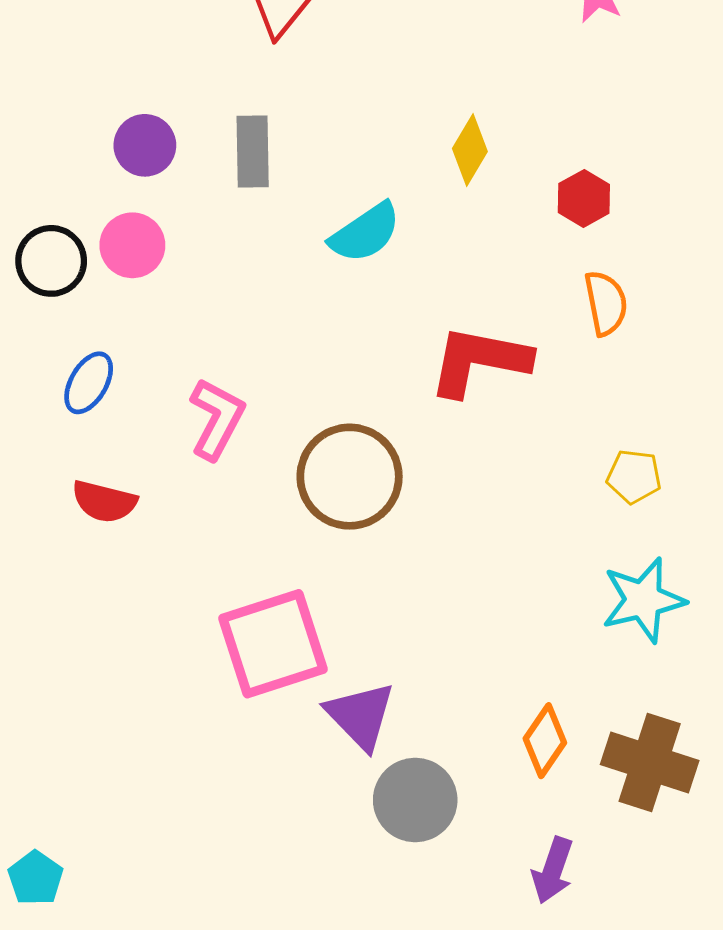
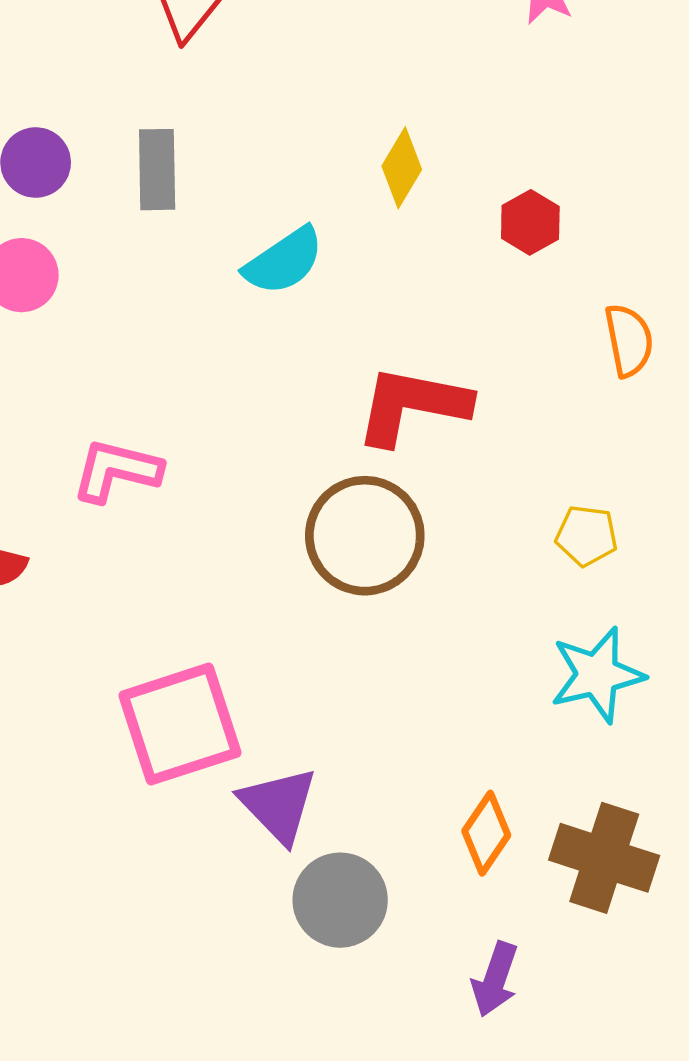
orange semicircle: (606, 303) -> (629, 340), moved
pink L-shape: (217, 419) -> (117, 471), turned -104
brown circle: (350, 477) -> (365, 536), moved

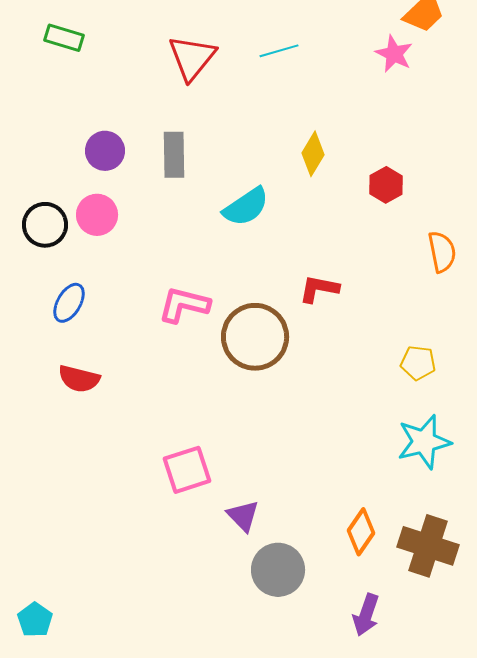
red L-shape: (412, 405) -> (319, 289), size x0.6
pink L-shape: (117, 471) -> (184, 305), moved
brown circle: (365, 536) -> (255, 337), moved
pink square: (180, 724) -> (187, 470), size x0.7
purple triangle: (279, 805) -> (243, 516), size x0.7

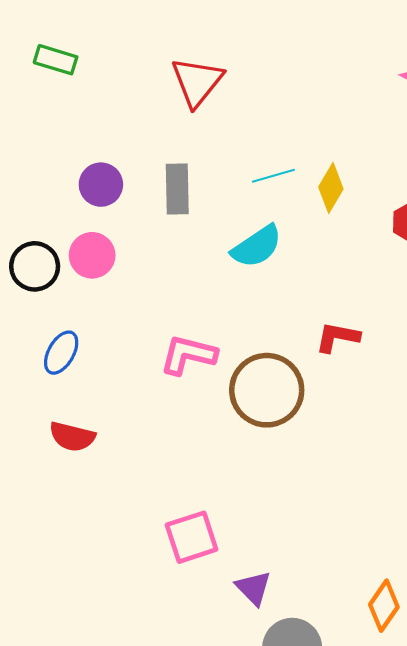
cyan line: (279, 51) -> (273, 176), moved

